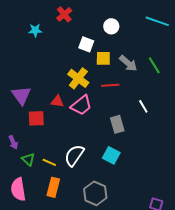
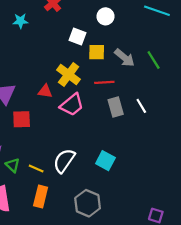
red triangle: (57, 101) -> (45, 91), moved
gray rectangle: (117, 124) -> (116, 107), moved

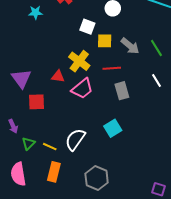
white line: (141, 106) -> (156, 80), moved
cyan square: (105, 161) -> (113, 128), moved, turned 30
green triangle: (13, 165) -> (28, 144), turned 32

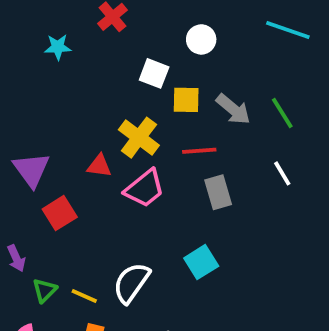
red square: (37, 102) -> (60, 213), turned -30

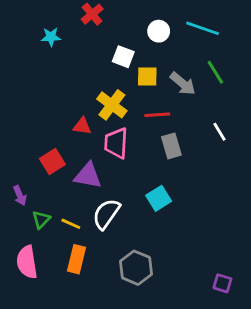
cyan line: (288, 30) -> (203, 28), moved
green line: (282, 113) -> (215, 72), moved
purple triangle: (31, 170) -> (88, 176), moved, turned -44
pink trapezoid: (145, 188) -> (116, 143), turned 132

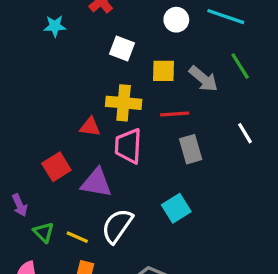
white square: (123, 57) -> (122, 48), moved
yellow cross: (112, 105) -> (124, 103), turned -32
green triangle: (41, 220) -> (44, 232), turned -30

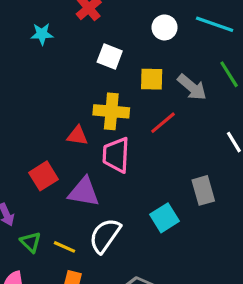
red line: (175, 114) -> (163, 123), turned -36
gray rectangle: (191, 149) -> (203, 190), moved

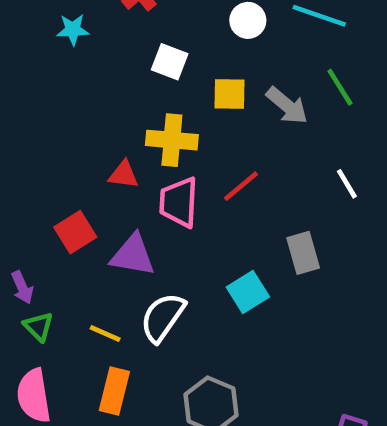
red line: (163, 123) -> (241, 186), moved
green triangle: (31, 242) -> (38, 327), moved

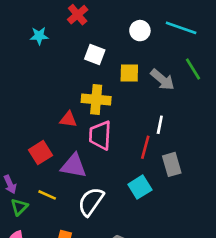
white line: (347, 184) -> (160, 125), moved, turned 42
red line: (241, 186) -> (145, 147), moved, turned -35
green triangle: (38, 327) -> (19, 207), turned 30
yellow line: (105, 333) -> (47, 195), moved

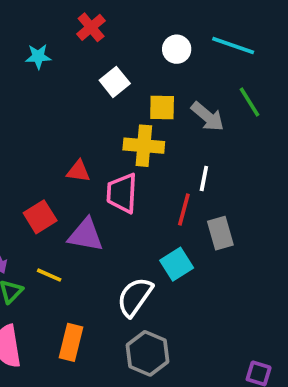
white square: (95, 54) -> (115, 82), turned 30
yellow cross: (96, 100) -> (144, 146), moved
white semicircle: (91, 202) -> (135, 297), moved

